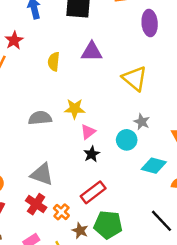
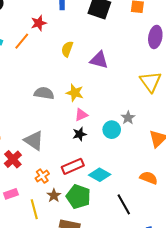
purple triangle: (92, 52) -> (99, 60), moved
yellow triangle: (135, 78) -> (151, 82), moved
cyan diamond: (154, 166) -> (100, 175), moved
red cross: (36, 204) -> (13, 159), moved

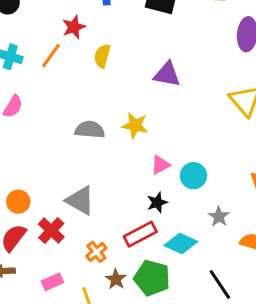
yellow semicircle: (67, 49) -> (102, 56), moved
pink triangle: (81, 115) -> (160, 165), moved
gray star: (128, 118) -> (219, 217), moved
black star: (80, 134) -> (157, 203), moved

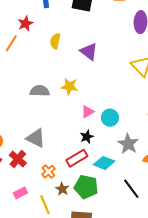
yellow semicircle: (102, 56) -> (55, 41), moved
purple triangle: (167, 74) -> (89, 52), turned 30
gray star: (219, 217) -> (128, 144), size x1.5

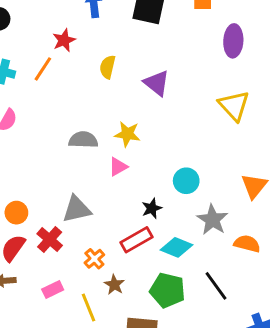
pink triangle: (88, 112) -> (118, 167), moved
gray triangle: (36, 138) -> (77, 209), turned -40
green pentagon: (86, 187) -> (168, 290), moved

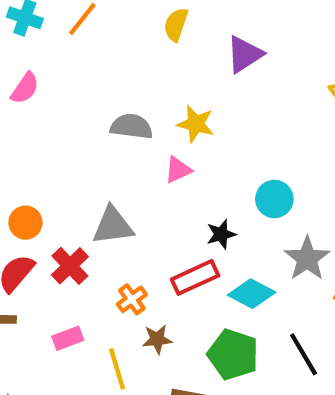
purple triangle: (157, 83) -> (245, 54), turned 44
brown star: (114, 285) -> (157, 339), turned 30

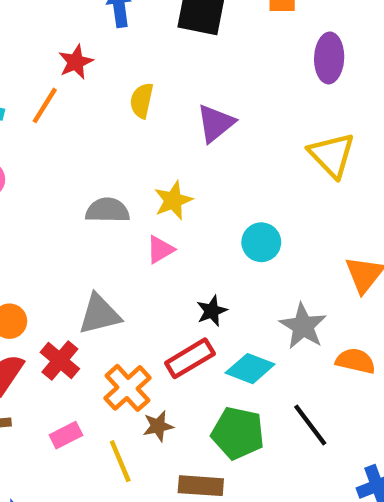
yellow star: (196, 124) -> (173, 200), turned -30
cyan circle: (274, 199) -> (261, 242), moved
orange cross: (132, 299) -> (128, 388), size x1.5

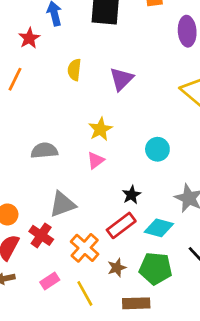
red star: (76, 62) -> (29, 38), moved
gray semicircle: (107, 210) -> (44, 151), moved
brown star: (158, 426) -> (117, 268), moved

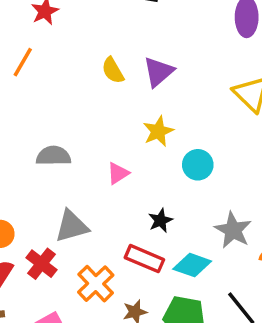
yellow semicircle: (74, 70) -> (113, 70), moved, turned -40
yellow star: (100, 129) -> (158, 131), moved
red rectangle: (121, 225) -> (144, 259), turned 56

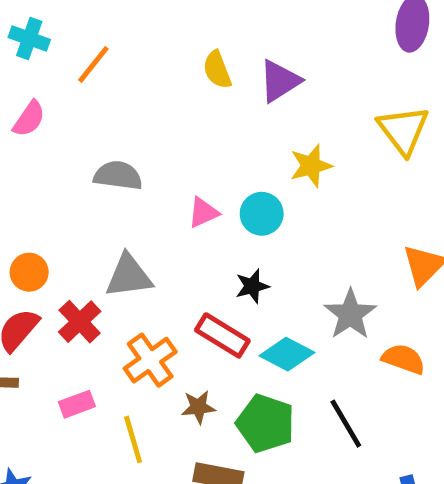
orange line: (23, 62) -> (93, 64), moved
yellow star: (158, 131) -> (311, 166), moved
cyan circle: (198, 165) -> (262, 214), moved

